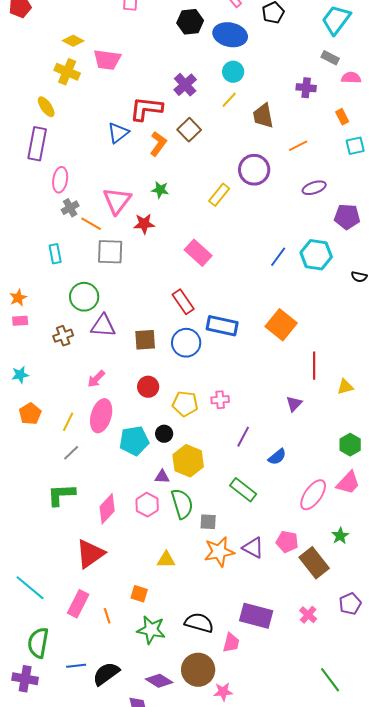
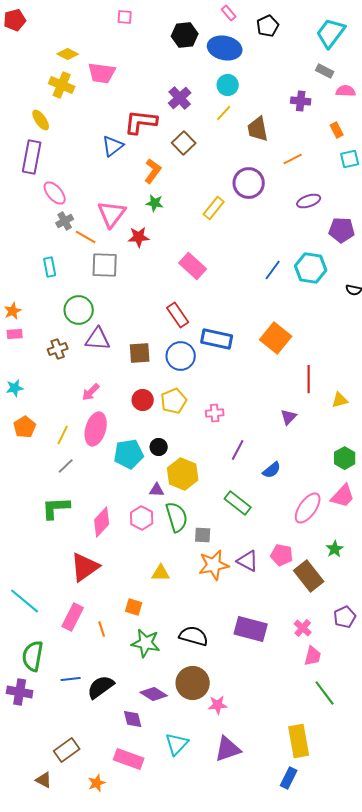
orange L-shape: (158, 144) -> (153, 171), moved
pink ellipse: (60, 180) -> (55, 193), turned -50
yellow pentagon: (185, 404) -> (174, 401), moved, turned -30
pink trapezoid: (231, 643) -> (313, 656), moved

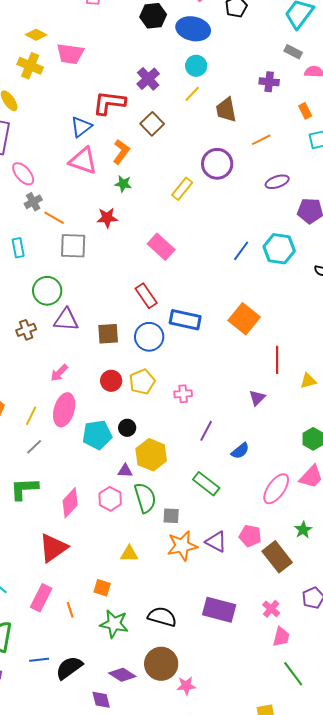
pink triangle: (112, 214) -> (83, 161), moved, turned -48

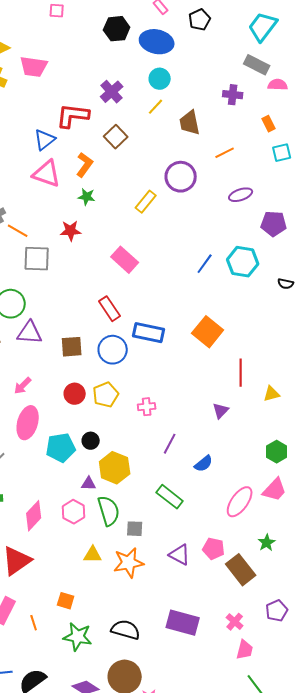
gray rectangle: (293, 52) -> (257, 65), size x1.4
orange star: (182, 546) -> (129, 563), moved
yellow triangle: (129, 554) -> (93, 555), moved

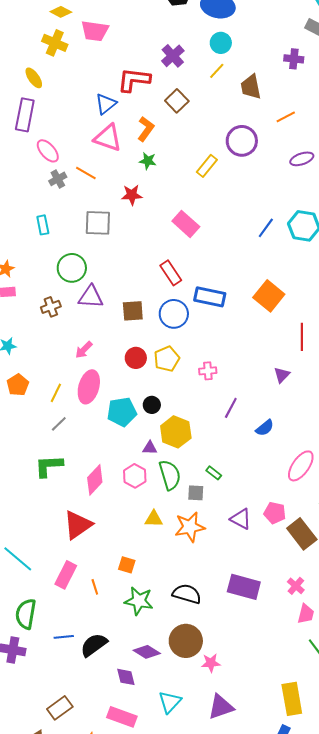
orange line: (18, 231) -> (86, 173), moved
green rectangle: (170, 497) -> (214, 473), moved, size x0.6

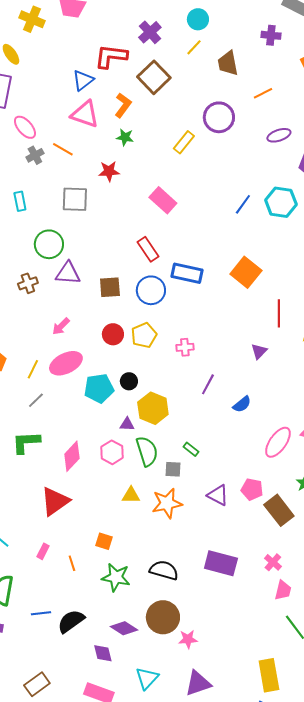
brown square: (177, 101) -> (154, 77), size x1.4
pink ellipse: (89, 387) -> (66, 363), turned 48
pink rectangle: (66, 575) -> (43, 551), size x0.6

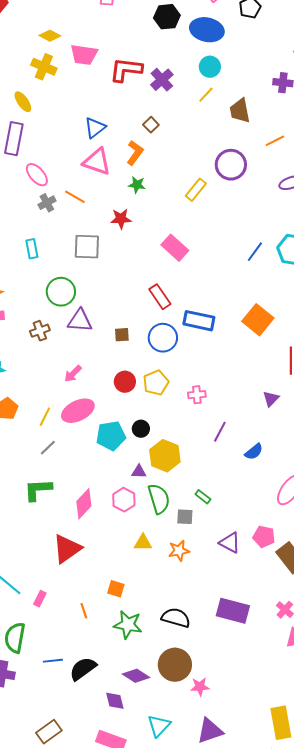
red L-shape: (111, 56) -> (126, 70), moved
brown square: (154, 77) -> (151, 125), moved, size x0.5
brown square: (110, 287) -> (122, 335), size x0.7
orange star: (167, 503) -> (179, 551), size x0.7
pink rectangle: (43, 551) -> (40, 599), moved

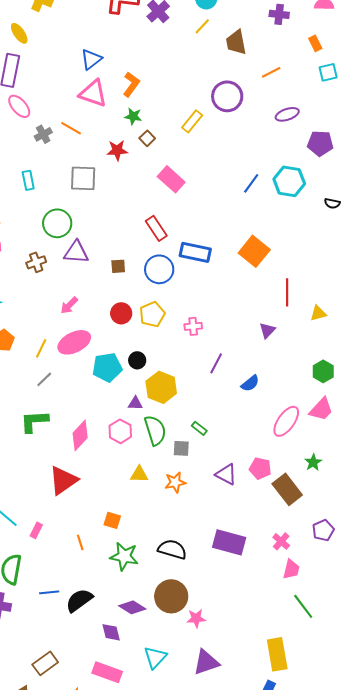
brown square: (151, 125) -> (147, 138), moved
pink ellipse: (37, 175) -> (19, 106), moved

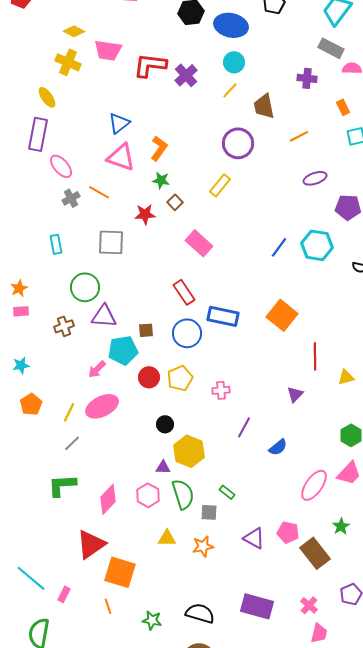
purple circle: (227, 96) -> (238, 143), moved
pink ellipse: (19, 106) -> (61, 166), moved
cyan pentagon: (107, 367) -> (123, 350), moved
orange square: (112, 520) -> (120, 572), moved, size x1.8
green star: (124, 556) -> (152, 620), size x0.7

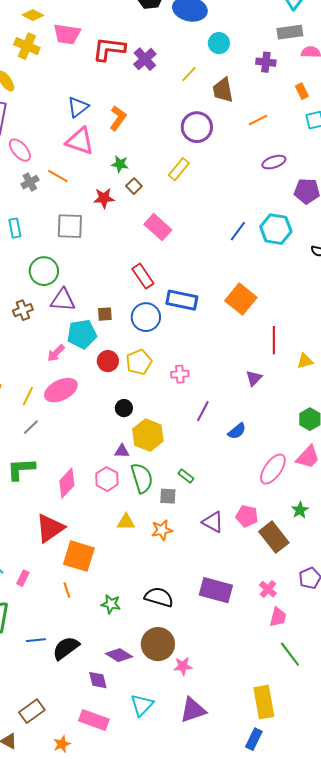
gray rectangle: (331, 48) -> (290, 32), turned -35
cyan circle: (234, 62) -> (219, 43), moved
orange L-shape: (159, 148) -> (118, 118), moved

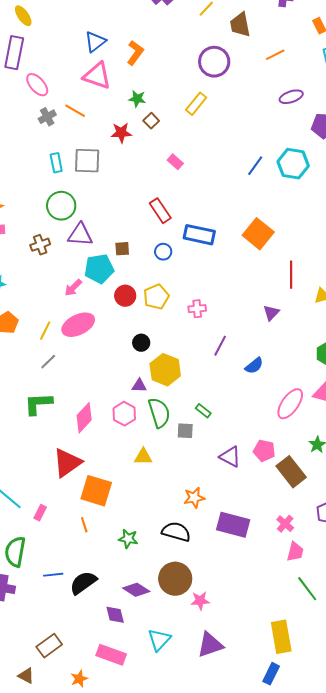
pink rectangle: (158, 227) -> (175, 162), size x0.6
cyan rectangle: (15, 228) -> (56, 163), moved
blue circle: (146, 317) -> (163, 252), size x0.6
orange star: (162, 530) -> (194, 498), moved

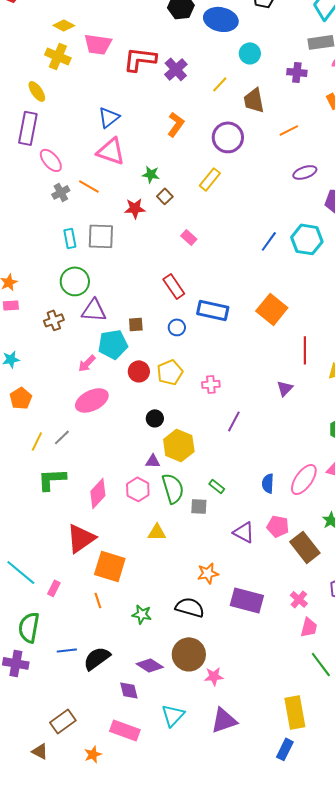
orange L-shape: (135, 53) -> (176, 124), moved
yellow line: (45, 331) -> (37, 441), moved
blue semicircle: (254, 366) -> (268, 483), moved, turned 132

